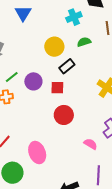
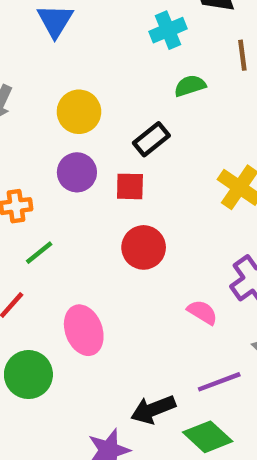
yellow circle: (54, 47) -> (79, 112), moved
green line: (12, 77) -> (39, 253), moved
purple line: (98, 175) -> (219, 382), turned 66

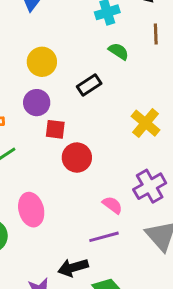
green semicircle: (190, 86) -> (119, 51), turned 45
red square: (130, 186) -> (55, 129), moved
purple line: (219, 382) -> (104, 237), moved

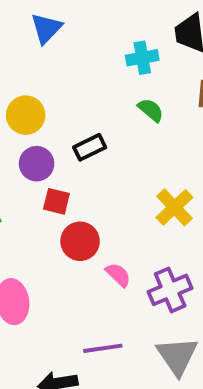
yellow circle: (42, 62) -> (26, 115), moved
black rectangle: (89, 85) -> (90, 147), moved
pink semicircle: (112, 205) -> (118, 275), moved

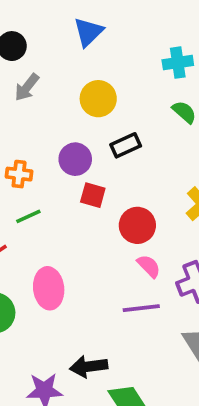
yellow circle: (26, 115) -> (98, 99), moved
red circle: (80, 241) -> (137, 225), moved
purple line: (103, 348) -> (141, 308), moved

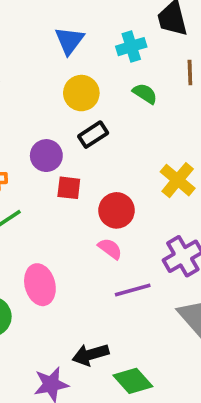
blue triangle: (88, 32) -> (69, 41), moved
yellow circle: (98, 99) -> (81, 93), moved
pink semicircle: (149, 266) -> (110, 249), moved

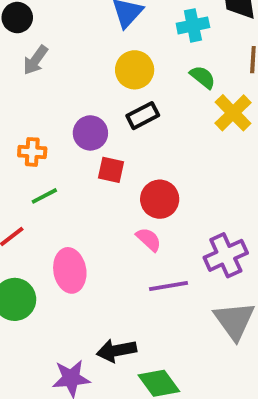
yellow cross: (178, 180) -> (233, 113), moved

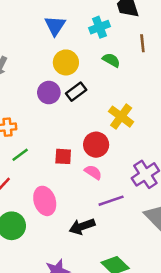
yellow cross: (233, 113) -> (121, 117), moved
purple circle: (90, 133) -> (49, 93), moved
red square: (111, 170) -> (63, 156), moved
black arrow: (116, 351) -> (82, 226), moved

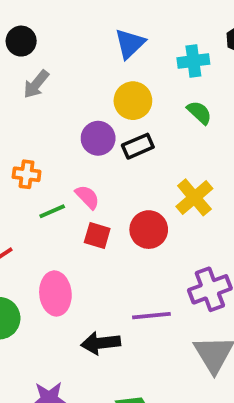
green line: (20, 155) -> (52, 211), moved
pink semicircle: (93, 172) -> (87, 197), moved

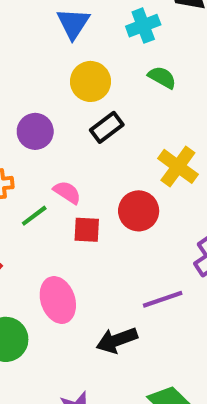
purple circle: (98, 138) -> (35, 131), moved

